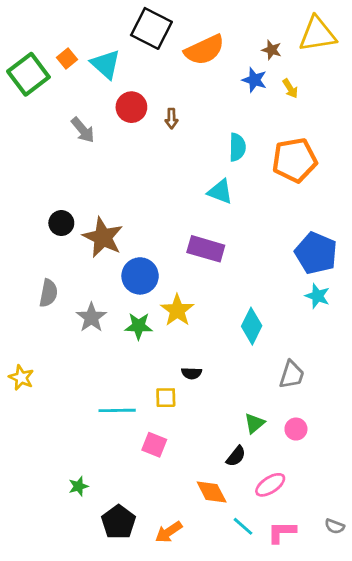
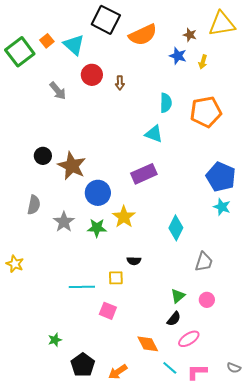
yellow arrow: (290, 89) -> (203, 62), turned 48
purple rectangle: (206, 249) -> (144, 174), turned -40
black semicircle: (236, 456) -> (174, 319), moved

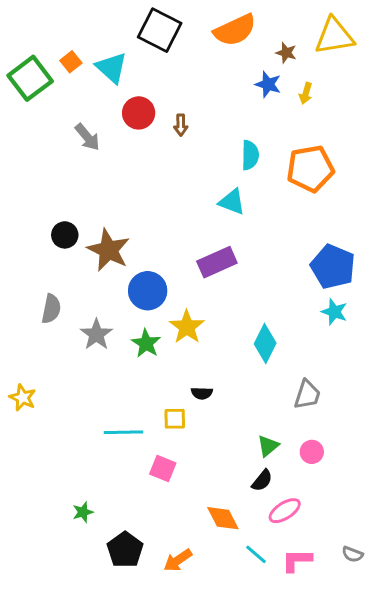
orange semicircle: (143, 35) -> (235, 30), moved
green star: (97, 228) -> (146, 343), turned 30

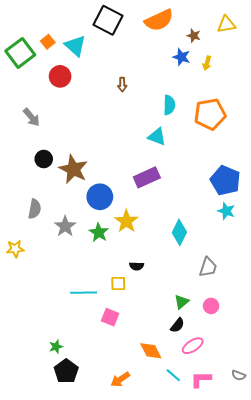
yellow triangle: (334, 36) -> (226, 24), size x0.7
red circle: (139, 113) -> (60, 76), moved
gray arrow: (87, 137) -> (31, 117), moved
yellow star: (23, 398) -> (15, 249), moved, turned -30
black pentagon: (125, 550) -> (66, 371), moved

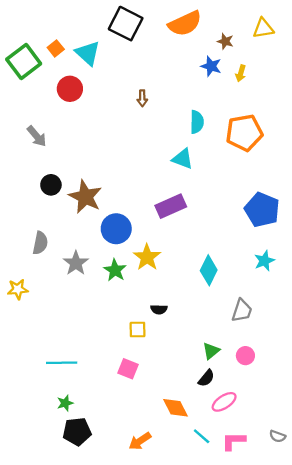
cyan star: (226, 211) -> (264, 261), moved, turned 30
cyan line: (84, 293) -> (62, 363), moved
black pentagon: (66, 371) -> (77, 432), turned 30

